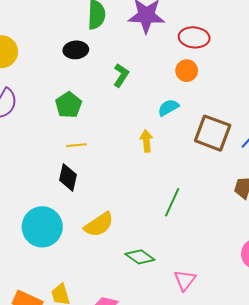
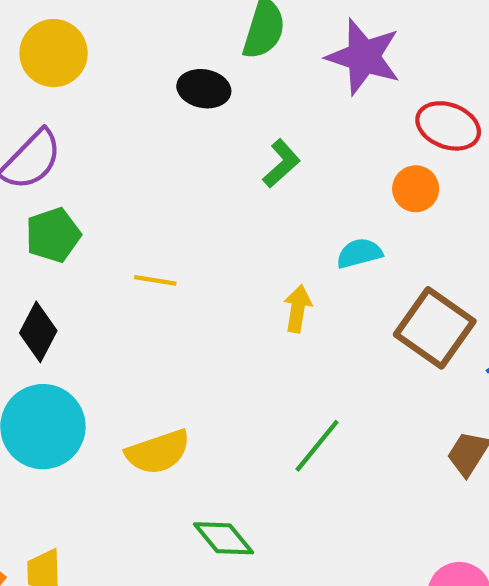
green pentagon: (68, 105) -> (53, 235), moved
black diamond: (68, 177) -> (38, 332), moved

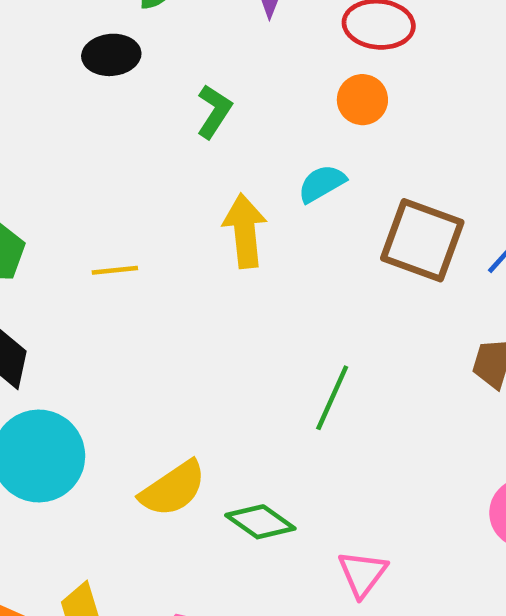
yellow arrow: (298, 309) -> (245, 231), moved, size x1.4
yellow semicircle: (158, 452) -> (173, 489), moved

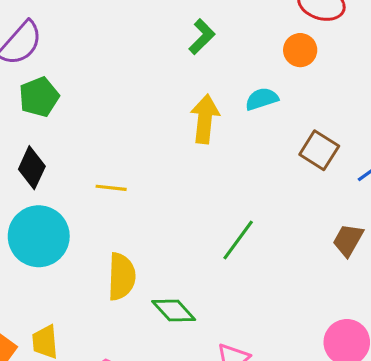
brown square: (422, 240) -> (319, 150), size x0.7
yellow line: (115, 270) -> (111, 188), moved
yellow semicircle: (173, 489) -> (121, 277), turned -66

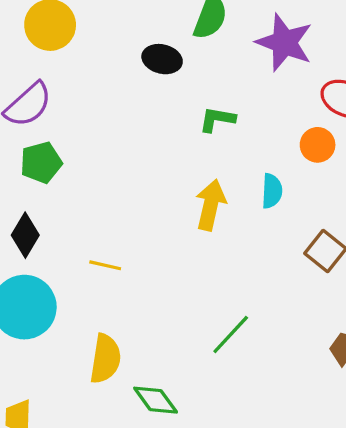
green L-shape: (202, 37) -> (217, 119), turned -132
cyan semicircle: (262, 99) -> (272, 191), turned 104

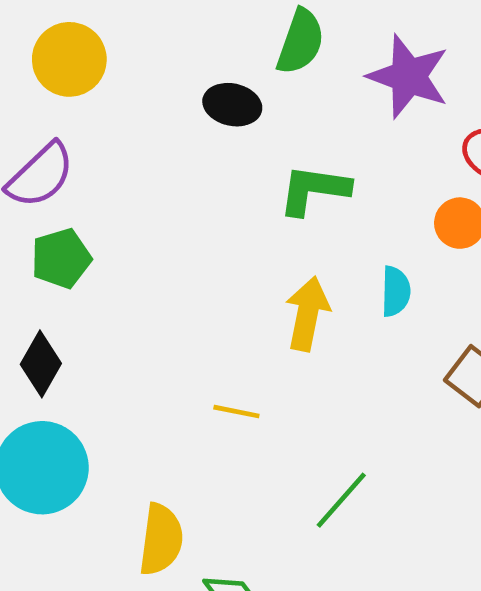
green L-shape: (217, 119) -> (314, 190), size x1.4
yellow line: (105, 265) -> (236, 412), moved

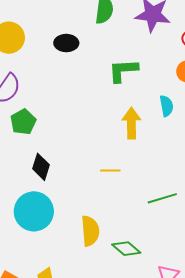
black ellipse: (232, 105) -> (66, 43), moved
black diamond: (41, 364) -> (41, 167), moved
green line: (341, 500) -> (162, 198), turned 44

